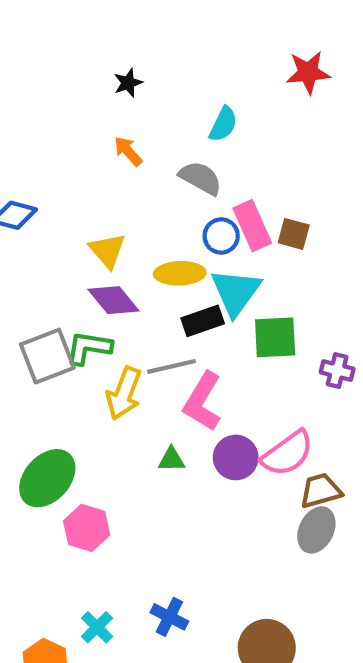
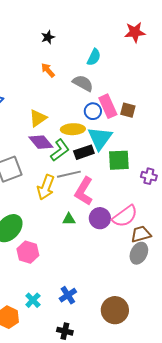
yellow triangle: (107, 250) -> (38, 118), turned 36
green L-shape: (89, 348) -> (60, 150), moved, turned 135
blue cross: (169, 617) -> (68, 295), turned 30

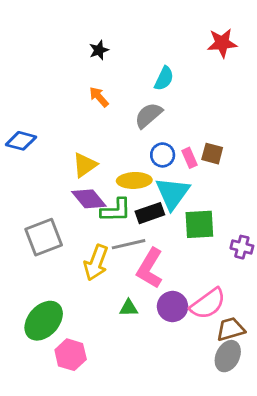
gray semicircle: (83, 83) -> (148, 115), turned -70
pink rectangle: (108, 106) -> (190, 158), moved, size x0.6
green L-shape: (60, 150) -> (116, 210), turned 35

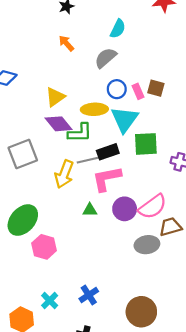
black rectangle: (150, 213) -> (108, 152), moved
pink L-shape: (150, 268) -> (107, 179), turned 48
gray ellipse: (228, 356) -> (147, 245), moved, turned 55

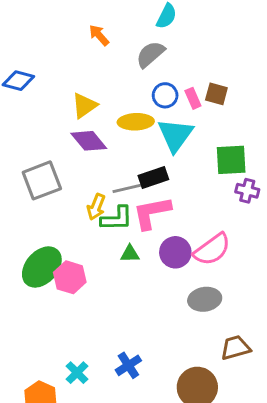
green L-shape: (80, 133) -> (117, 219), moved
green square: (146, 144) -> (231, 160), moved
yellow arrow: (64, 174) -> (96, 207), size x0.7
brown trapezoid: (170, 227) -> (235, 348), moved
pink hexagon: (44, 247) -> (70, 277), moved

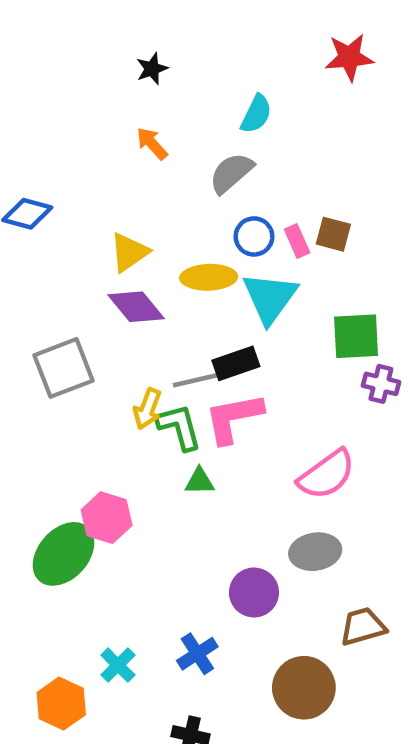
green L-shape: (117, 219) -> (179, 427), turned -104
purple circle: (175, 252) -> (254, 592), moved
green ellipse: (42, 267) -> (63, 554), moved

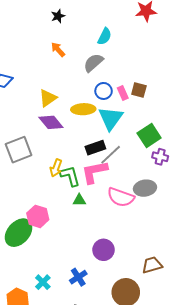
green square: (356, 336) -> (149, 135), turned -30
gray line: (200, 379) -> (111, 155), moved, turned -30
pink semicircle: (327, 475) -> (121, 197), moved, turned 56
gray ellipse: (315, 552) -> (145, 188), moved

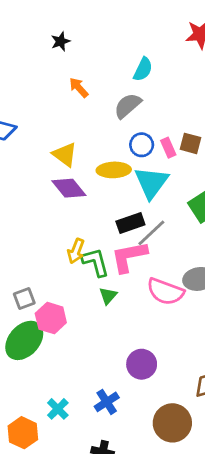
black star: (58, 16) -> (61, 41), moved
yellow triangle: (48, 98) -> (65, 155), turned -48
gray square: (19, 150) -> (24, 299), moved, size x0.6
green triangle: (79, 200) -> (108, 296), turned -48

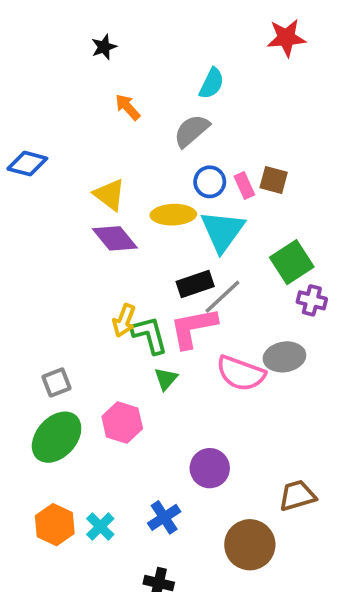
pink hexagon: (51, 318) -> (122, 423), moved
orange hexagon: (23, 433) -> (55, 525), moved

